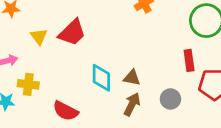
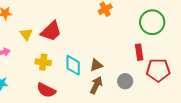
brown triangle: (132, 78) -> (96, 65), turned -32
yellow cross: (28, 84) -> (43, 62), moved

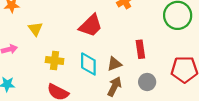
red trapezoid: (51, 31) -> (91, 26), moved
red rectangle: (139, 52) -> (140, 49), moved

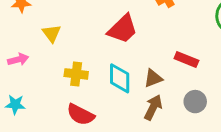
red rectangle: (140, 49) -> (186, 59), turned -60

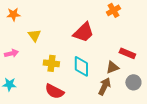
brown triangle: (153, 78) -> (112, 67), moved

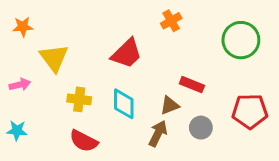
yellow triangle: (34, 35) -> (54, 58), size x1.5

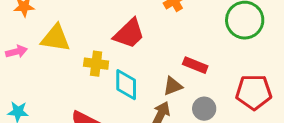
yellow triangle: (54, 58) -> (56, 38), turned -44
pink arrow: (20, 85) -> (17, 52), moved
yellow cross: (79, 99) -> (96, 64), moved

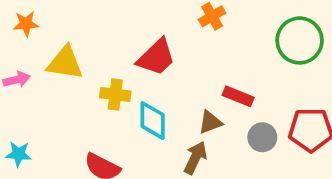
gray circle: (204, 109) -> (262, 137), moved

